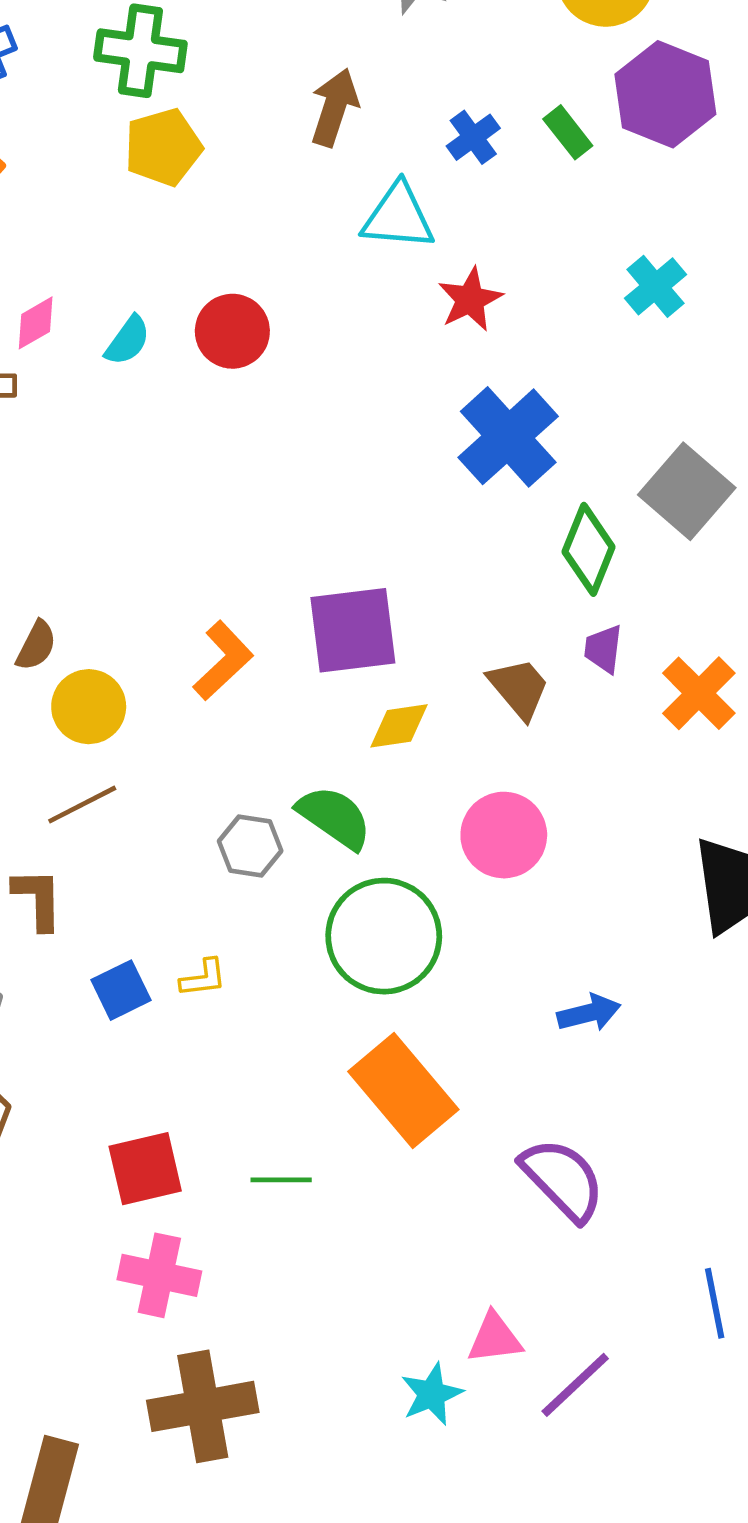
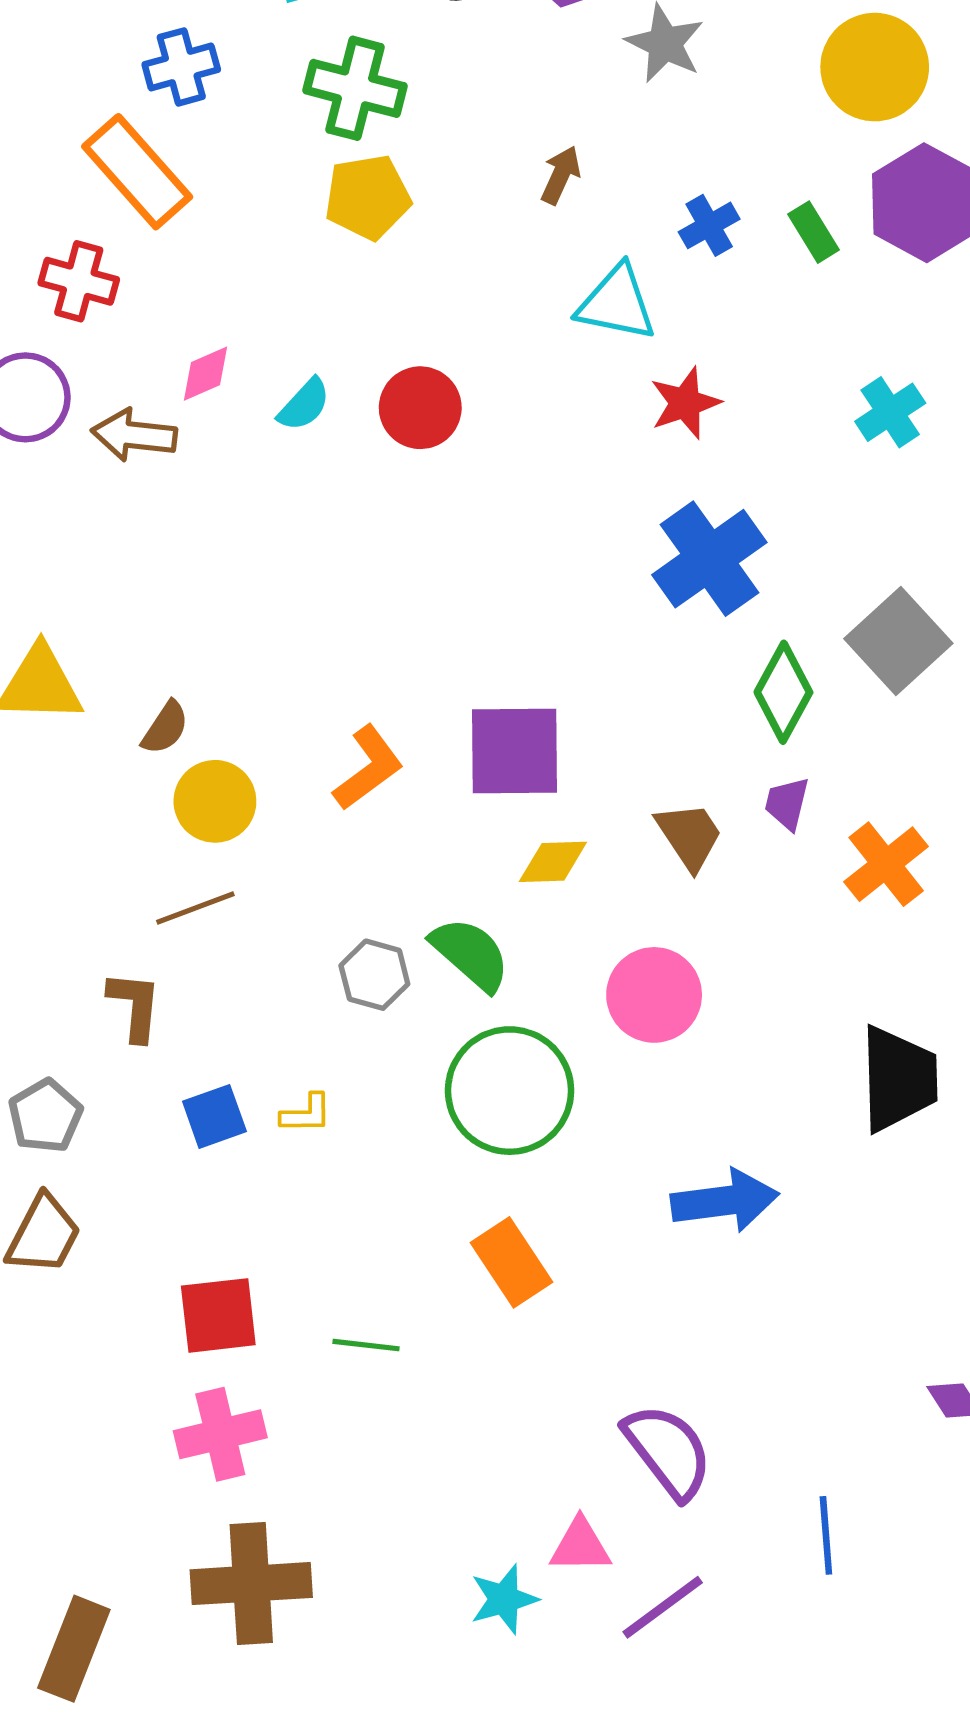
brown arrow: (334, 107) -> (561, 175), size x0.7
blue arrow: (589, 1013) -> (725, 1201), size x1.5
orange rectangle: (403, 1090) -> (511, 1262), size x0.7
purple semicircle: (563, 1179) -> (668, 1451), moved
pink cross: (159, 1275) -> (220, 1434), turned -32

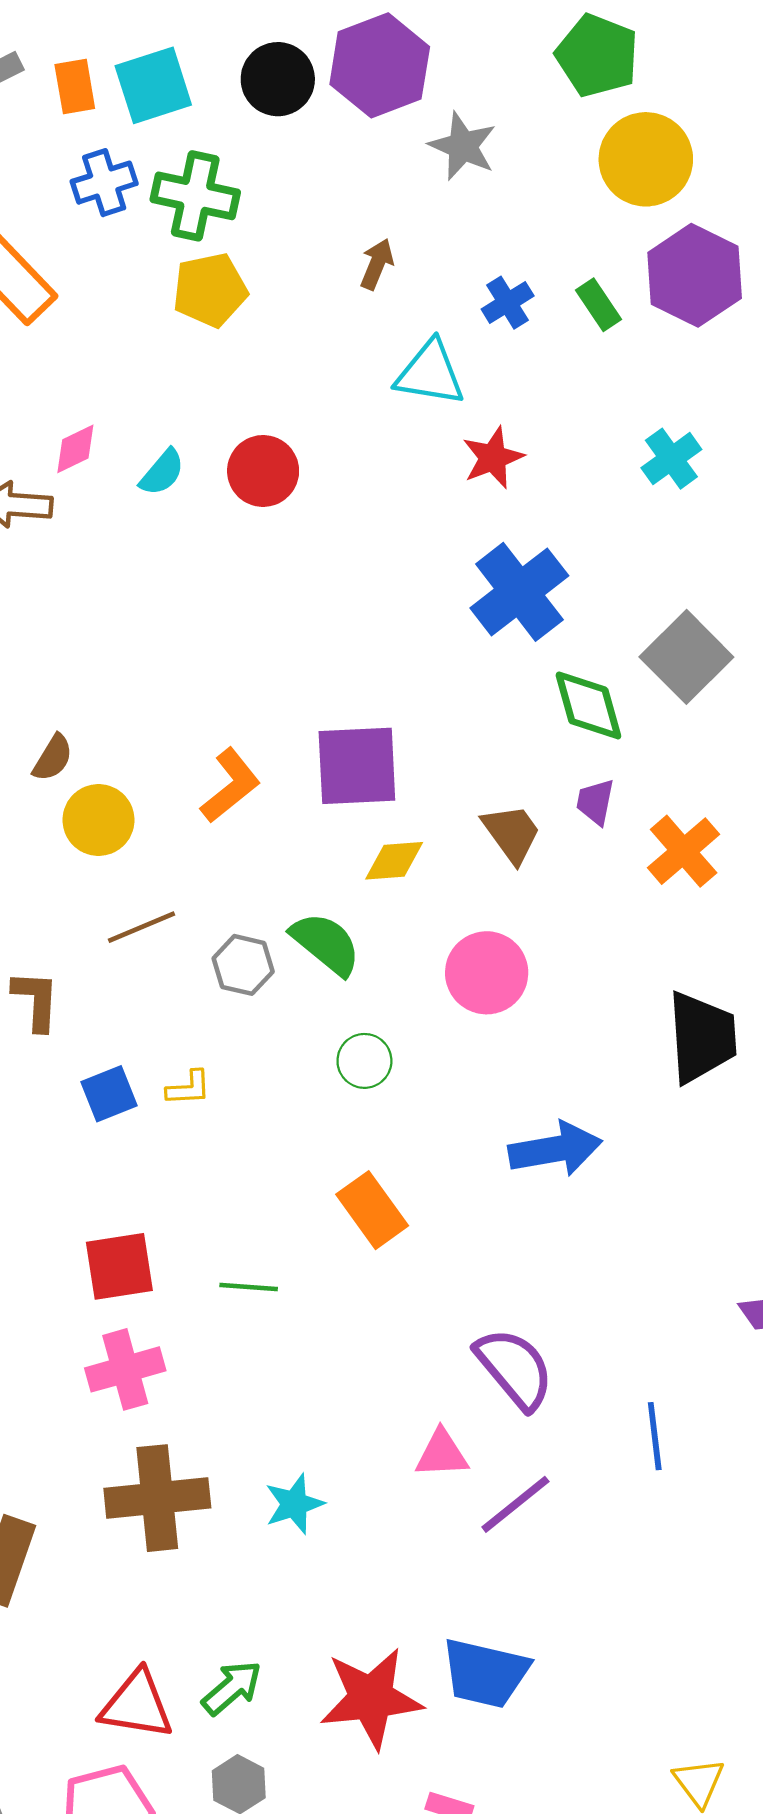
blue cross: (181, 67) -> (104, 183), moved
green diamond: (783, 692) -> (588, 705), turned -42
brown line: (195, 908) -> (142, 927), moved
green circle: (510, 1091) -> (364, 1061), size x0.5
cyan star: (504, 1599) -> (294, 1504), moved

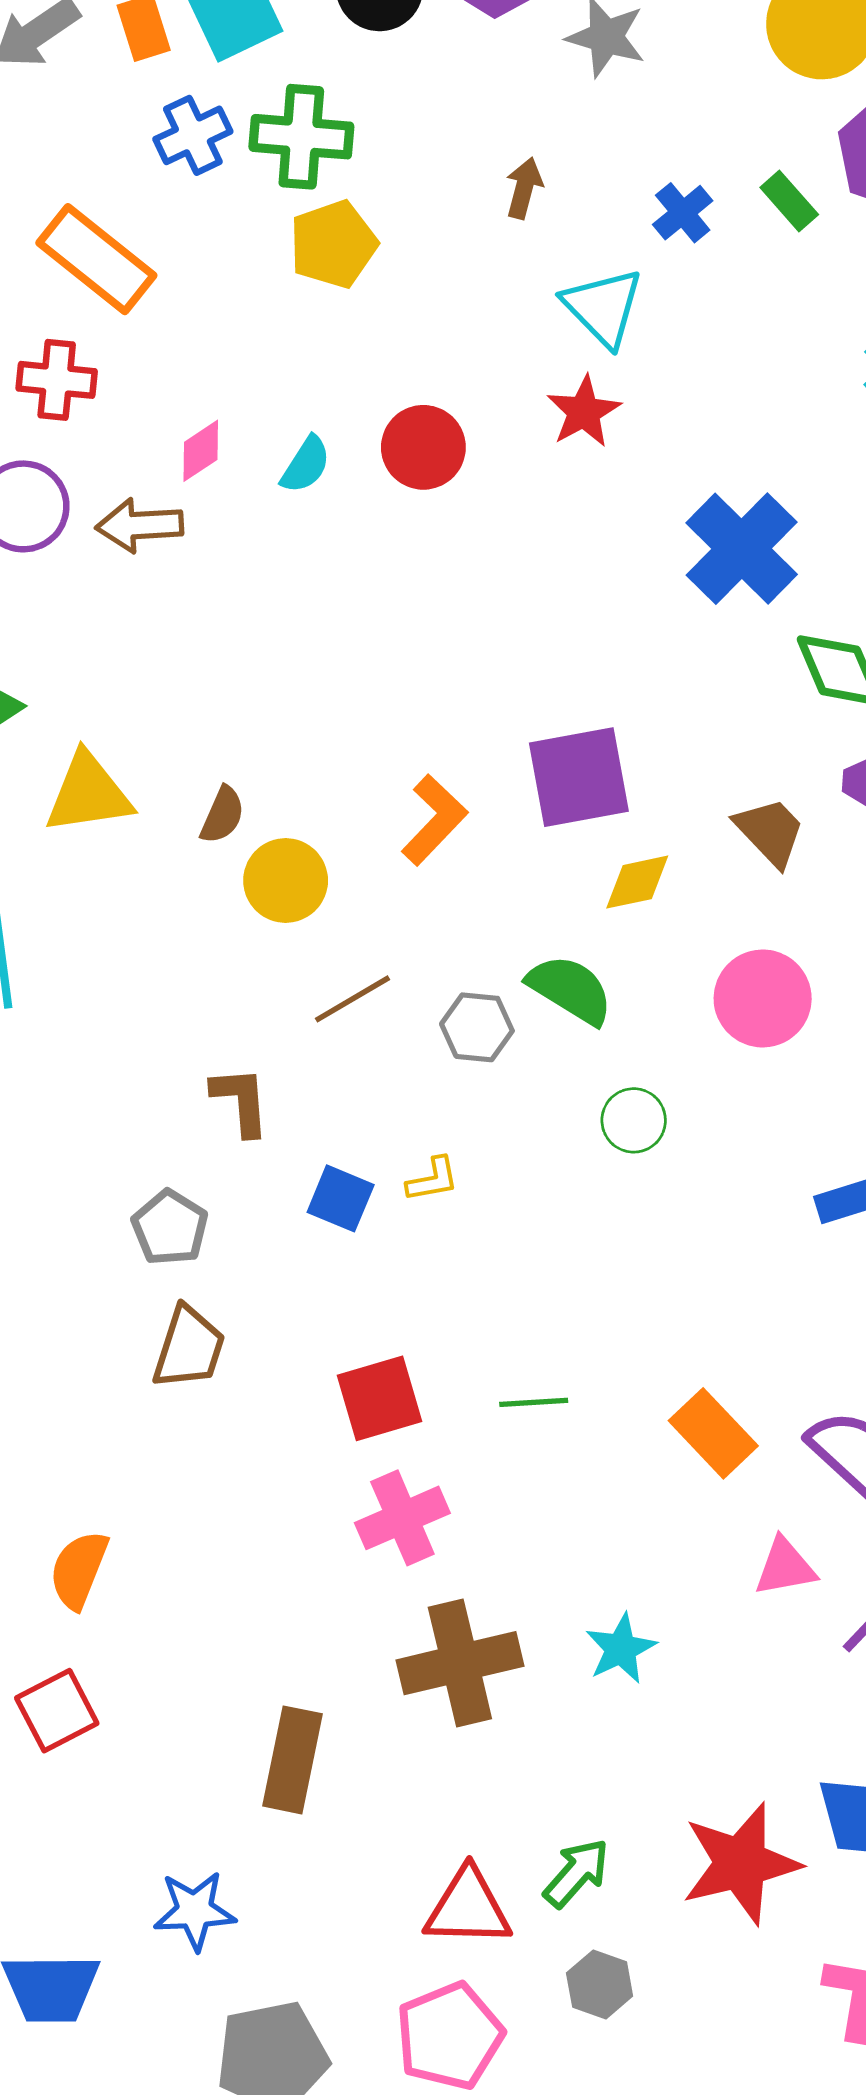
cyan triangle: (430, 373) -> (603, 307), turned 44
red star: (493, 458) -> (584, 412), moved
blue square: (109, 1094) -> (341, 1198), turned -38
orange rectangle: (372, 1210) -> (713, 1433), moved

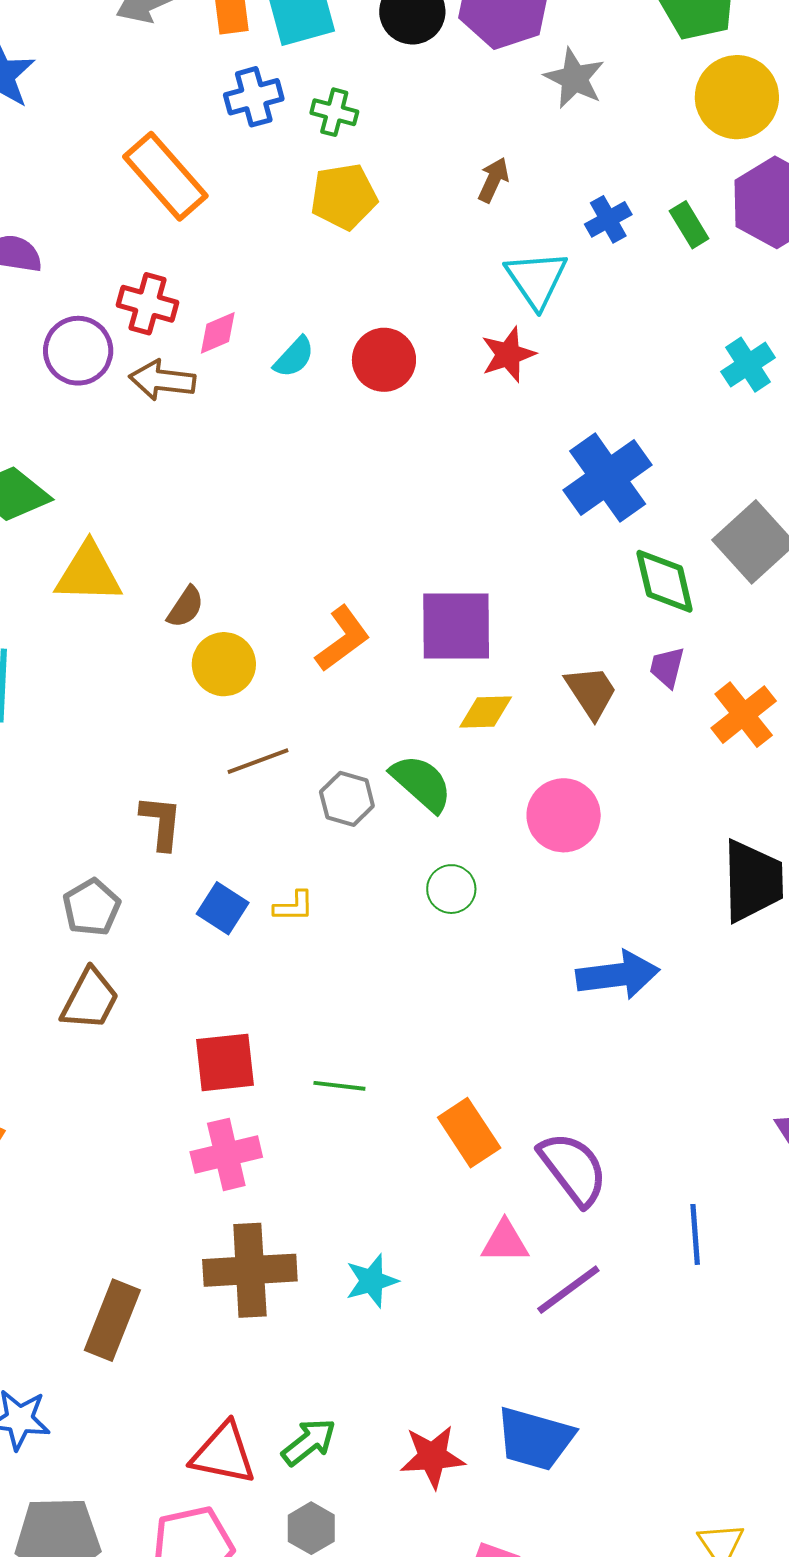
green cross: (301, 137) -> (334, 112), size x0.6
red cross: (57, 380) -> (148, 304), moved
red star: (741, 1863) -> (432, 1457), size x0.7

